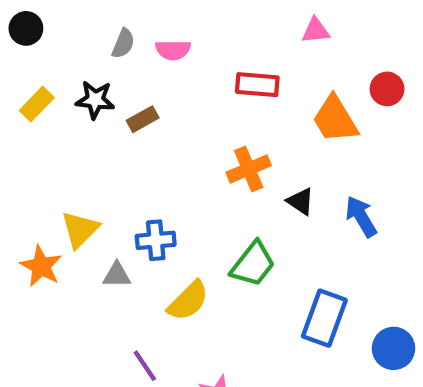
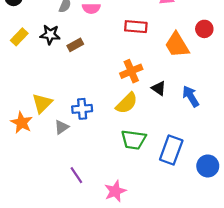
green trapezoid: (253, 264) -> (134, 140), moved, turned 60
gray triangle: (117, 275) -> (62, 127), turned -35
yellow semicircle: (188, 301) -> (127, 103), moved

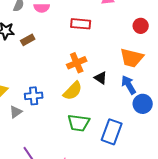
orange trapezoid: (177, 45) -> (132, 58), moved, turned -45
blue circle: (208, 166) -> (143, 104), moved

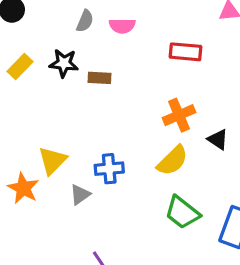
brown rectangle: (28, 40) -> (99, 78), turned 32
green trapezoid: (79, 123) -> (182, 212), turned 30

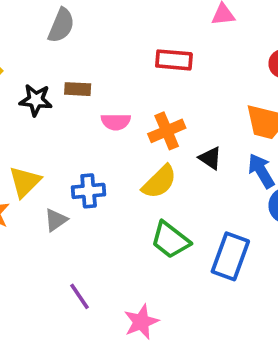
gray semicircle: (85, 21) -> (61, 25), size x1.4
pink semicircle: (122, 26) -> (116, 122), moved
black star: (64, 63) -> (36, 100), moved

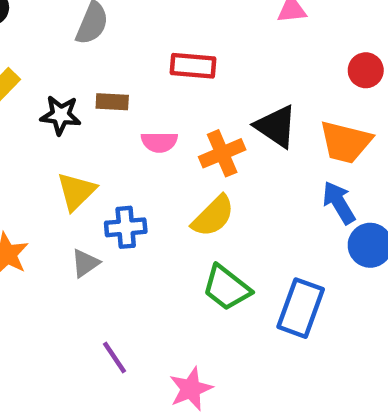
red rectangle: (174, 60) -> (193, 66), moved
black triangle: (210, 158) -> (276, 126), moved, size x1.5
yellow triangle: (25, 182) -> (76, 191), moved

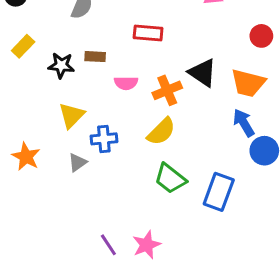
purple line: (114, 357) -> (108, 245), moved

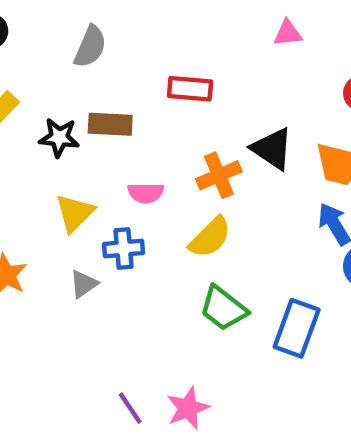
brown rectangle: (95, 57) -> (110, 124), size x1.4
pink semicircle: (126, 83) -> (146, 193), moved

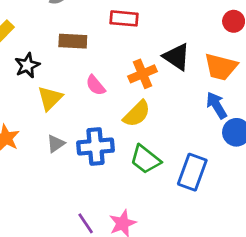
black star: (59, 138) -> (27, 65), moved, turned -30
pink semicircle: (146, 193) -> (96, 85), turned 50
blue cross: (124, 248) -> (96, 147), moved, size x1.4

